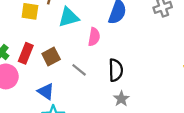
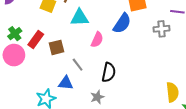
blue triangle: (46, 92) -> (66, 83), moved, turned -42
gray star: (121, 99) -> (97, 97), moved

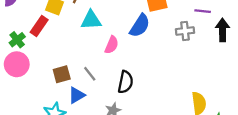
red rectangle: (36, 40) -> (39, 26), moved
brown square: (57, 47) -> (62, 74), moved
blue triangle: (66, 83) -> (77, 95), turned -35

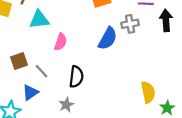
blue semicircle: (140, 26) -> (108, 38), moved
brown square: (62, 74) -> (19, 61), moved

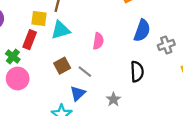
cyan triangle: (39, 20) -> (61, 30), moved
gray cross: (130, 24) -> (166, 45), moved
black semicircle: (76, 77) -> (137, 72), moved

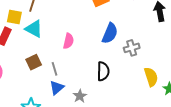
cyan triangle: (61, 30) -> (34, 29), turned 42
gray line: (85, 72) -> (55, 69), turned 32
blue triangle: (78, 93) -> (57, 88), moved

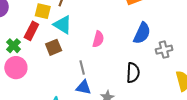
brown square: (34, 62) -> (54, 47), moved
blue triangle: (57, 88) -> (83, 87), turned 49

